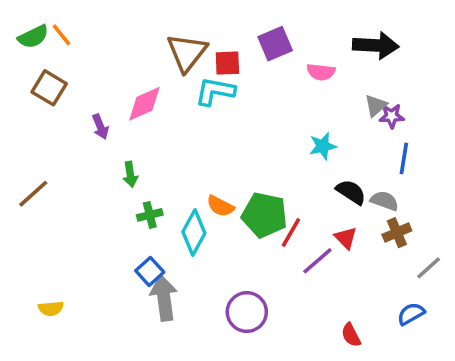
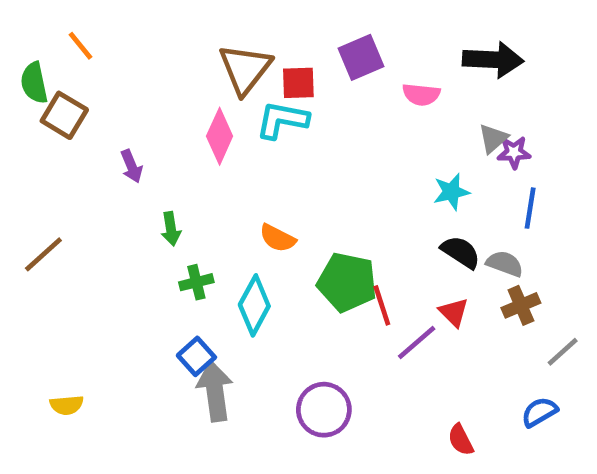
green semicircle: (33, 37) -> (34, 83), moved, turned 104
pink diamond: (144, 104) -> (220, 136), moved, turned -42
cyan star: (323, 146) -> (451, 192), moved
orange semicircle: (220, 206) -> (278, 238), moved
red line: (291, 233) -> (382, 305), turned -48

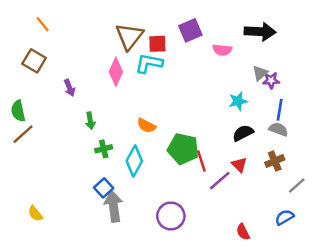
green semicircle: (34, 83) -> (18, 111), moved
black semicircle: (461, 252) -> (243, 133), turned -60
gray semicircle: (505, 264) -> (278, 129), moved
yellow semicircle: (67, 405) -> (35, 214), turned 56

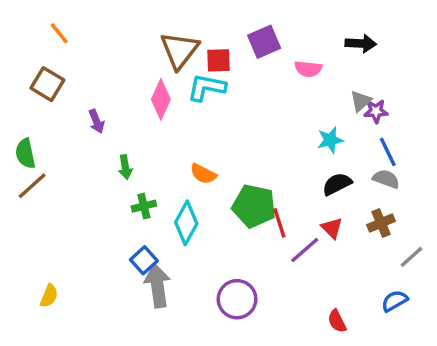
black arrow: (260, 32) -> (361, 43), size x0.7
blue line: (280, 110) -> (388, 152), turned -35
yellow semicircle: (35, 214) -> (49, 296), turned -119

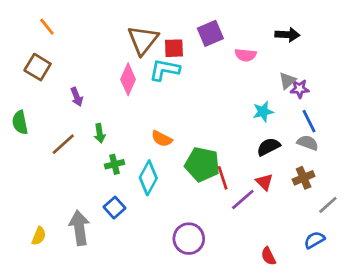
brown line: (32, 186) -> (63, 144), moved
gray arrow: (157, 286) -> (79, 228), moved

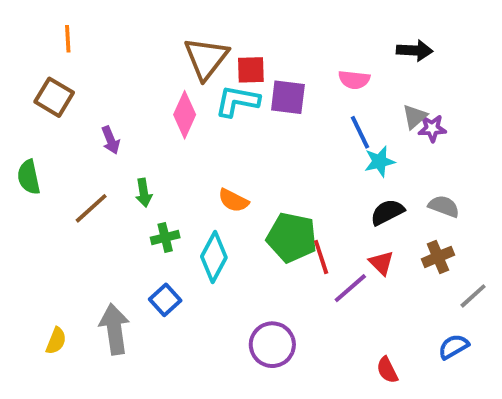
orange line: (47, 27) -> (68, 39), turned 36
purple square: (210, 33) -> (288, 97), moved, turned 30
blue line: (309, 121) -> (360, 132), moved

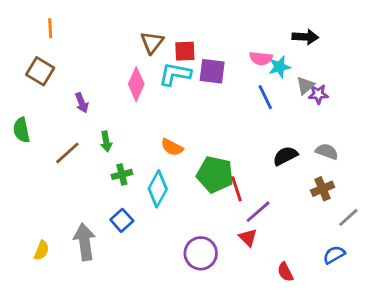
brown triangle: (206, 58) -> (152, 43), size x0.7
cyan star: (380, 162) -> (280, 67), moved
red triangle: (381, 263) -> (248, 238), moved

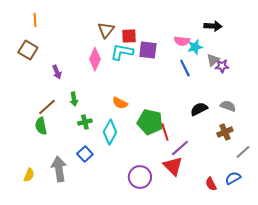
green semicircle: (21, 130) -> (41, 126), moved
red triangle: (248, 238) -> (173, 166), size x1.5
red semicircle: (285, 272) -> (211, 184), moved

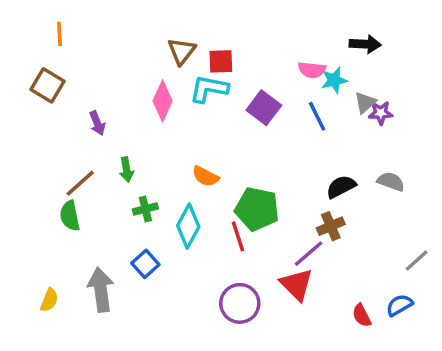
purple square: (148, 50) -> (264, 108), moved, turned 30
red line: (165, 132) -> (238, 236), moved
brown cross: (225, 132) -> (331, 226), moved

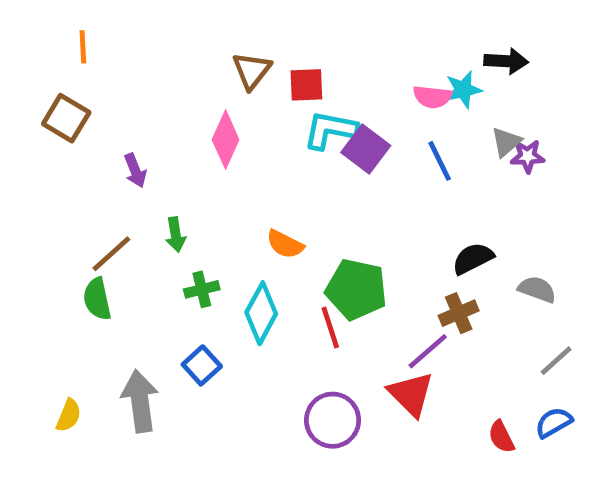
cyan star: (334, 80) -> (463, 90), moved
cyan L-shape: (209, 89) -> (330, 130), moved
gray semicircle: (391, 182) -> (537, 289), moved
gray line: (417, 260) -> (556, 361), moved

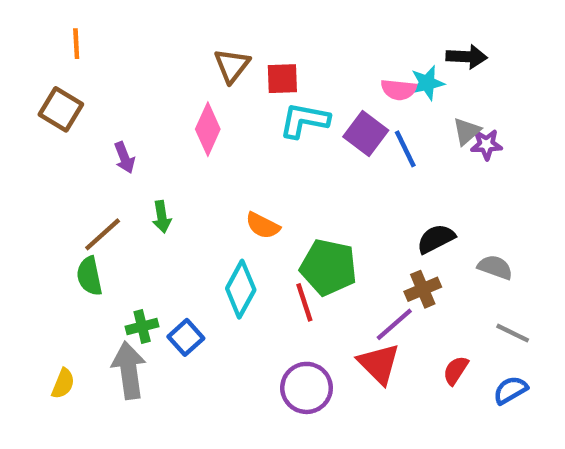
purple square: (366, 149) -> (366, 133), moved
green cross: (202, 289) -> (142, 326), moved
gray line: (556, 361) -> (513, 333), turned 68
red semicircle: (501, 437) -> (456, 370), moved, turned 60

